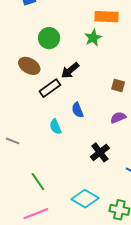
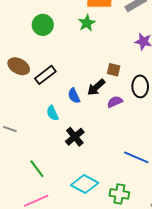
brown ellipse: (29, 66) -> (19, 66), moved
black arrow: (70, 70) -> (96, 87), moved
black cross: (100, 152) -> (75, 137), moved

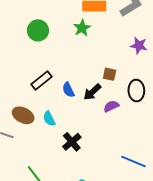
brown ellipse: (19, 66) -> (23, 115), moved
blue semicircle: (74, 96) -> (68, 90), moved

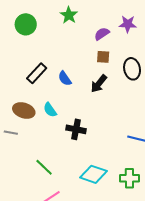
black arrow: (92, 92) -> (99, 84), moved
purple semicircle: (111, 106) -> (102, 34), moved
black cross: (72, 142) -> (76, 129), turned -30

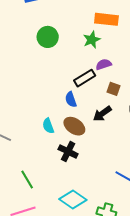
purple semicircle: (102, 34) -> (104, 64), moved
black rectangle: (37, 73) -> (85, 78), moved
brown ellipse: (24, 111) -> (74, 126), moved

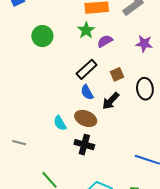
purple semicircle: (104, 64) -> (105, 41), moved
brown square: (113, 89) -> (117, 74), turned -32
blue semicircle: (71, 99) -> (87, 92), moved

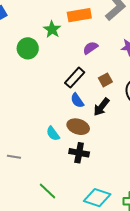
green star: (86, 30) -> (52, 29), moved

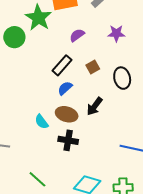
green star: (52, 29) -> (38, 18), size x1.5
blue semicircle: (77, 100) -> (65, 88), turned 84
black arrow: (101, 107) -> (95, 106), moved

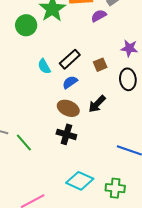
purple star: (116, 33) -> (129, 48), moved
purple semicircle: (77, 35) -> (99, 16), moved
cyan semicircle: (41, 122) -> (44, 66), moved
green line: (37, 179) -> (24, 142), moved

